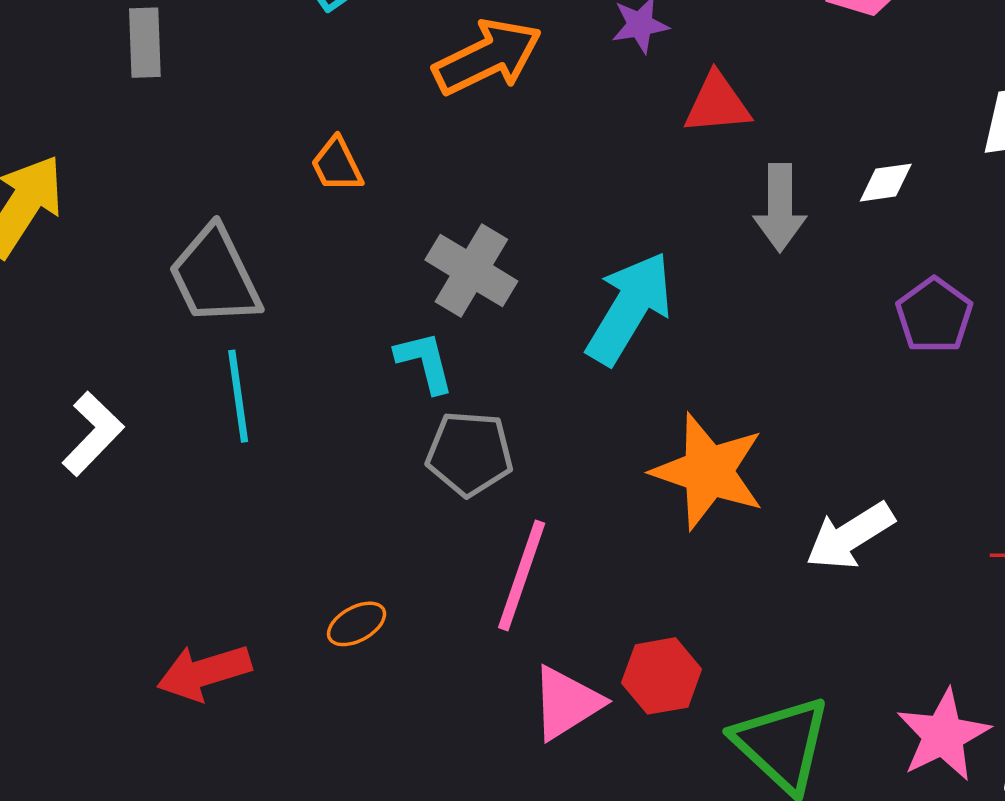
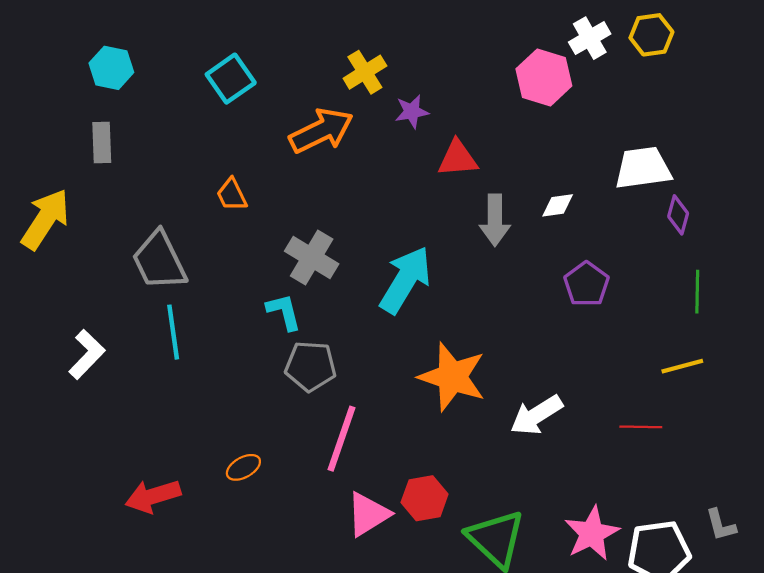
gray rectangle: (145, 43) -> (102, 142), moved

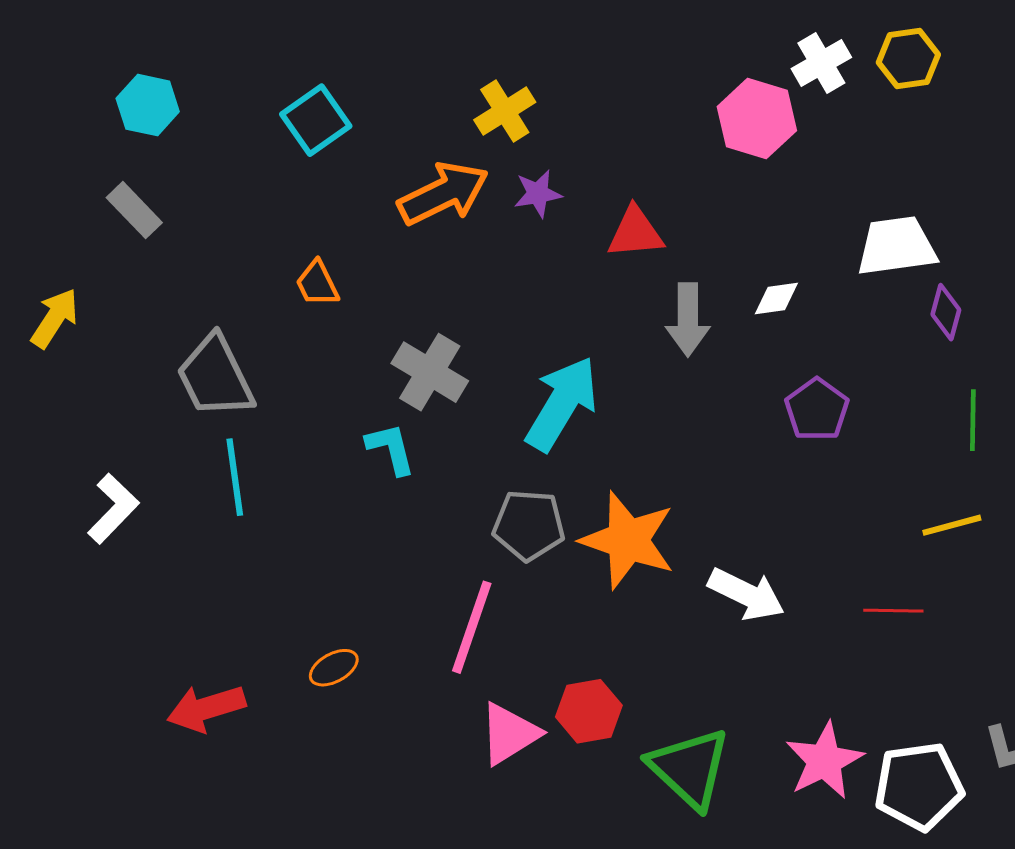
purple star: (412, 112) -> (538, 194), moved
gray rectangle: (102, 142) -> (134, 210), turned -42
yellow arrow: (45, 219) -> (55, 318), size x0.7
gray pentagon: (311, 366) -> (529, 525), moved
white arrow: (536, 415) -> (746, 594), turned -122

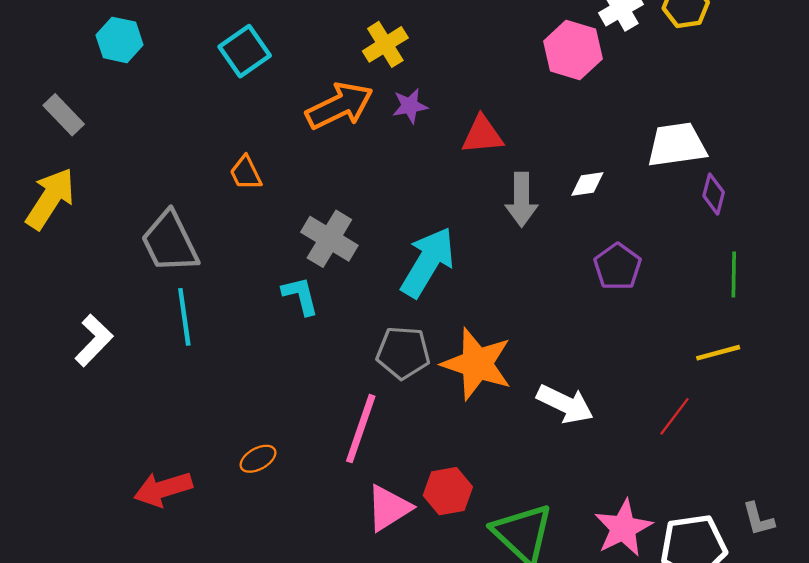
gray rectangle: (134, 210) -> (64, 115), moved
yellow arrow: (55, 318) -> (50, 199), size x1.4
red line: (893, 611) -> (675, 416), turned -54

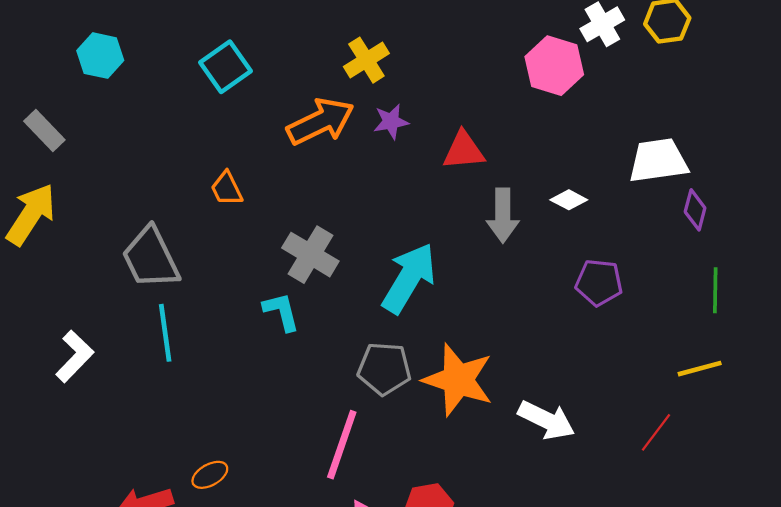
white diamond: (587, 184) -> (569, 200), turned 36
purple pentagon: (618, 267) -> (599, 283), turned -30
orange ellipse: (258, 459) -> (210, 475), moved

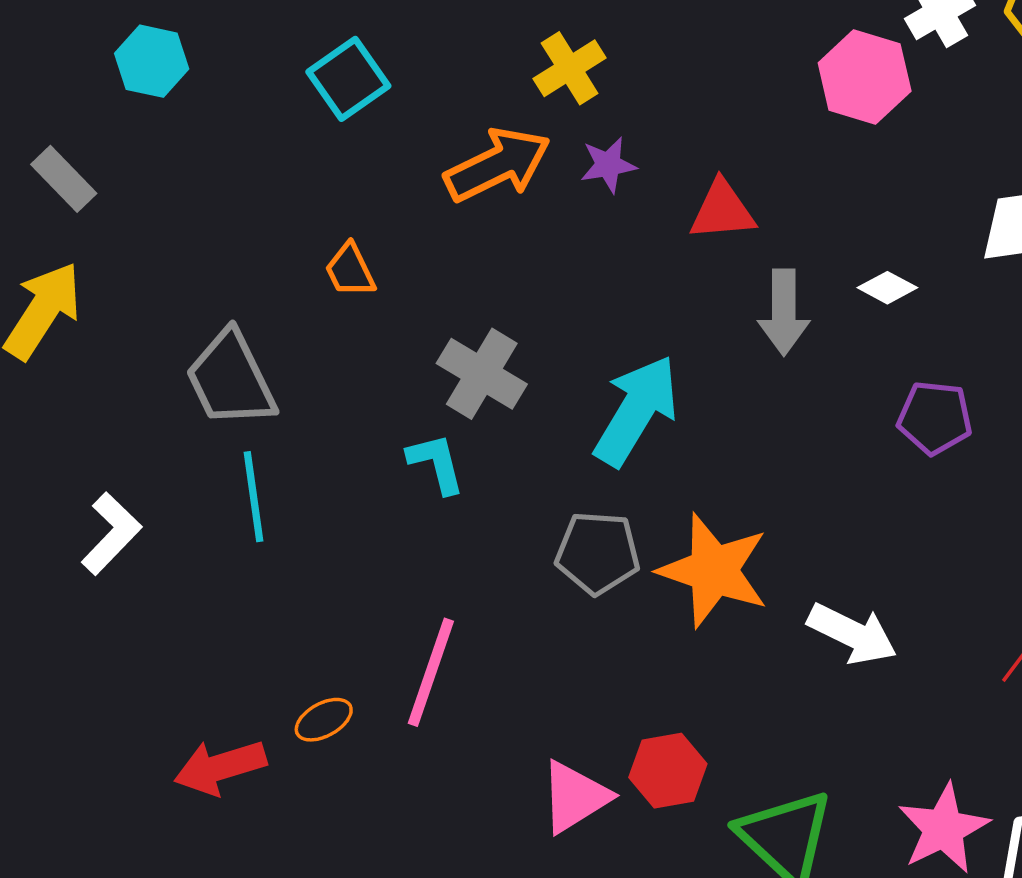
pink line: (342, 445) -> (431, 672), moved

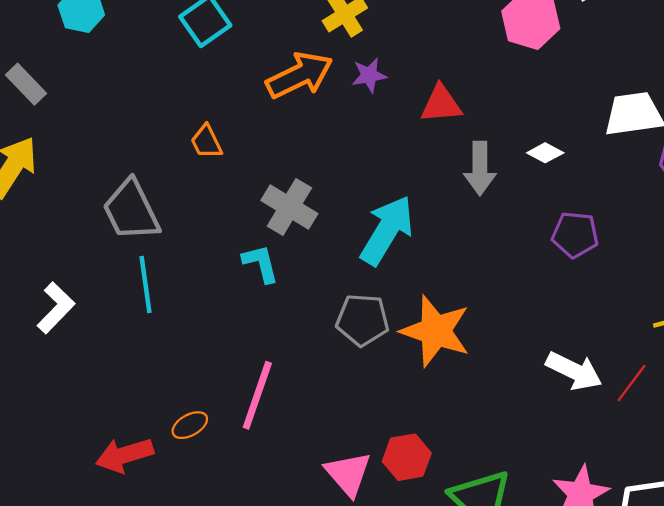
white arrow: (852, 634) -> (574, 371), moved
pink triangle: (575, 797) -> (348, 474), turned -39

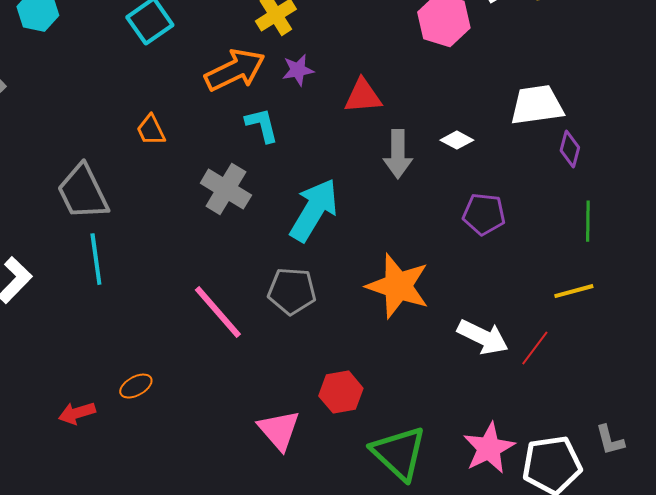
cyan L-shape: (261, 263) -> (262, 125), moved
orange star: (436, 331) -> (398, 286), moved
pink line: (257, 395) -> (218, 312), moved, turned -60
red arrow: (124, 455) -> (77, 413), size x0.7
red hexagon: (407, 457) -> (341, 392), moved

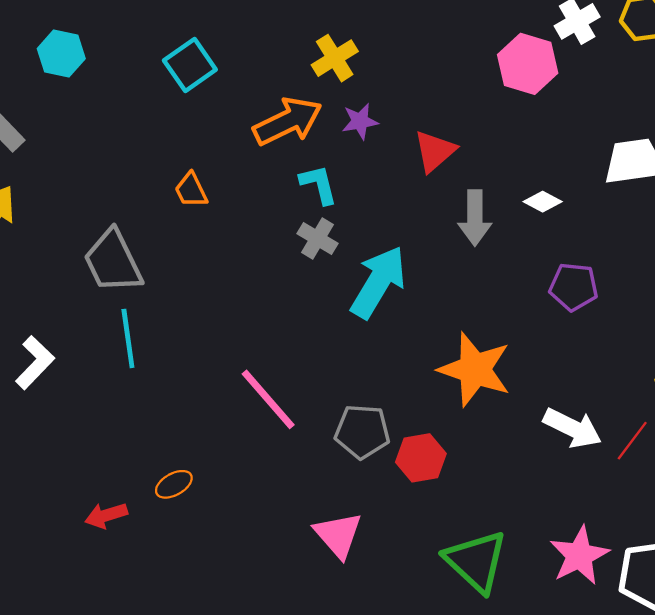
red triangle: (363, 96) -> (435, 151), turned -36
gray cross: (226, 189) -> (317, 238), moved, size x0.7
gray pentagon: (292, 291) -> (362, 431), moved
red hexagon: (341, 392) -> (421, 458), moved

